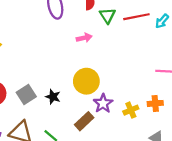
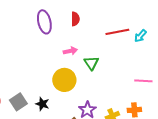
green triangle: (107, 16) -> (91, 63), moved
yellow circle: (86, 81) -> (64, 80), moved

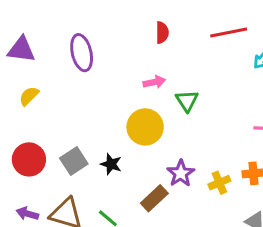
purple ellipse: (44, 22) -> (82, 53), moved
red line: (117, 32) -> (229, 33), moved

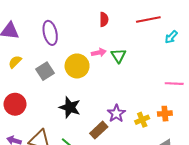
green triangle: (187, 101) -> (118, 56), moved
yellow circle: (145, 127) -> (77, 66), moved
gray square: (74, 161) -> (45, 71), moved
black star: (111, 164) -> (70, 107), size x1.5

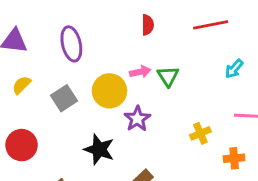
cyan arrow: (171, 37) -> (234, 69), moved
purple star: (116, 114) -> (137, 119), moved
yellow cross: (142, 120) -> (200, 133), moved

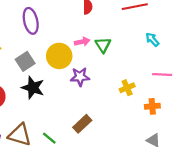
cyan arrow: (234, 69) -> (152, 39), turned 96
purple star: (137, 119) -> (80, 77), turned 30
black star: (99, 149) -> (33, 88), moved

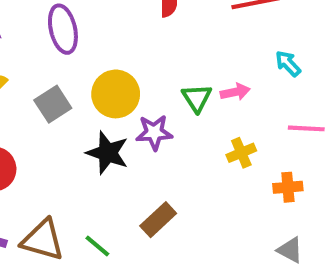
pink arrow: (82, 42) -> (235, 92), moved
green triangle: (103, 45) -> (197, 98), moved
black star: (33, 88) -> (108, 153), moved

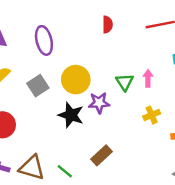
pink arrow: (235, 92) -> (148, 78), turned -77

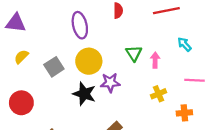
purple ellipse: (44, 40) -> (80, 25), moved
green triangle: (125, 82) -> (134, 53), moved

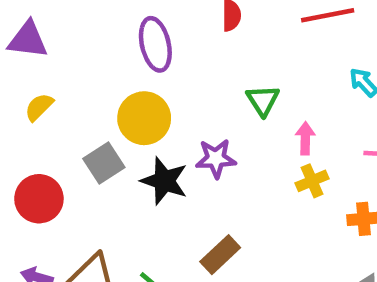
pink arrow: (155, 60) -> (305, 138), moved
yellow circle: (89, 61) -> (144, 118), moved
gray square: (54, 67) -> (104, 163), moved

